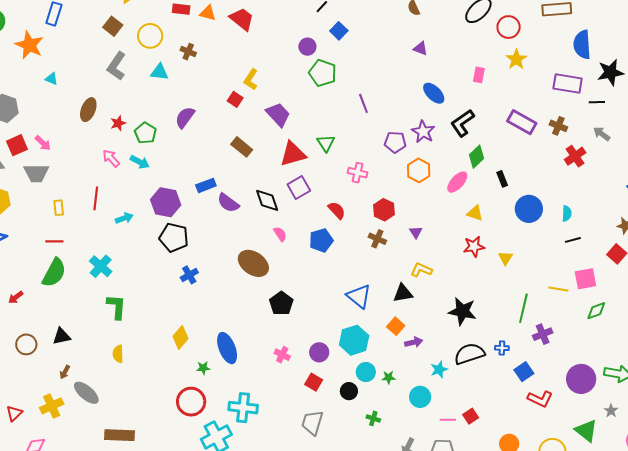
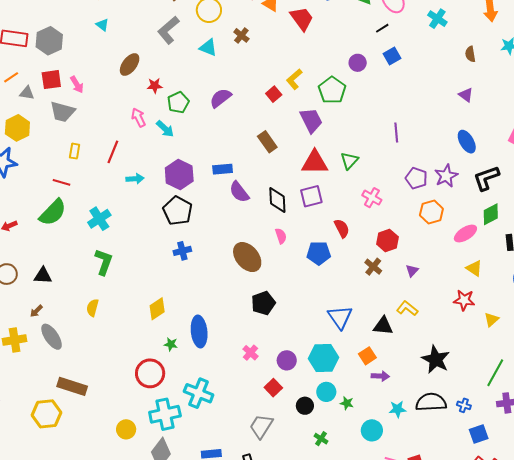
green pentagon: (323, 73) -> (332, 90), moved

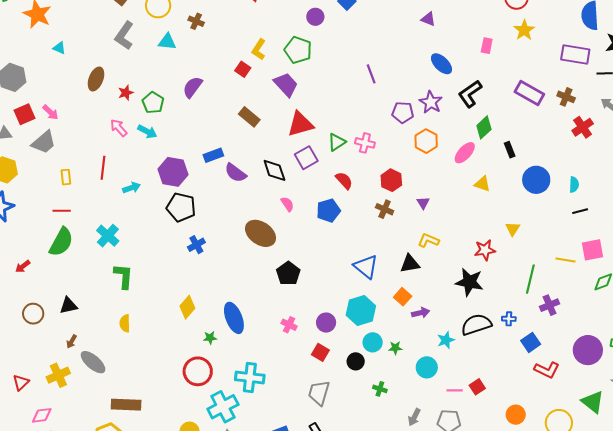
gray trapezoid: (62, 112) -> (44, 142), turned -40
green triangle: (349, 161) -> (337, 142), moved, turned 30
red star: (464, 300) -> (485, 250), moved

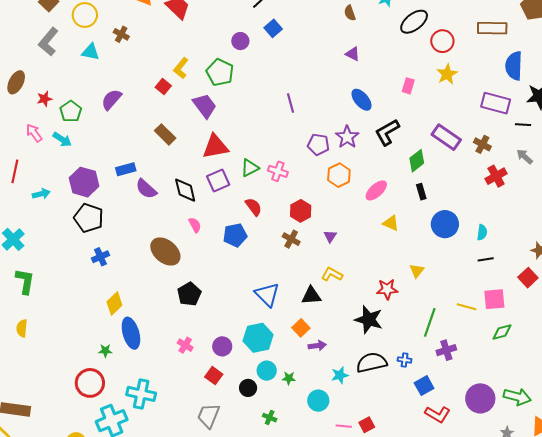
green diamond: (484, 127) -> (417, 161), moved
yellow diamond: (187, 307) -> (114, 303), moved

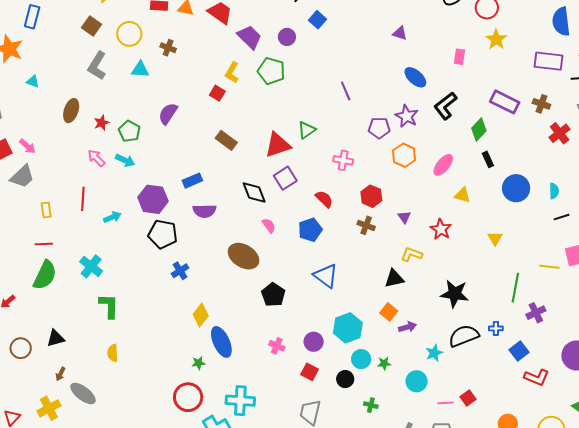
purple trapezoid: (205, 106) -> (249, 37), moved
green triangle: (250, 168) -> (307, 130), moved
purple semicircle: (146, 189) -> (205, 211), moved, turned -35
red star: (387, 289) -> (441, 229), moved, turned -30
blue triangle: (267, 295) -> (326, 276), moved

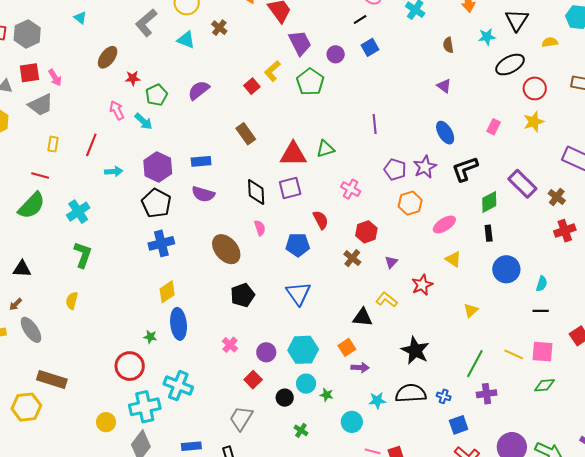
blue cross: (180, 271) -> (161, 243), size x1.4

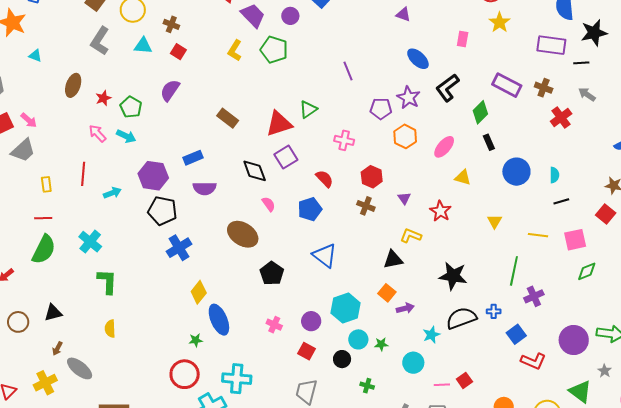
red square: (252, 86) -> (178, 52), moved
yellow line: (514, 354) -> (538, 235), moved

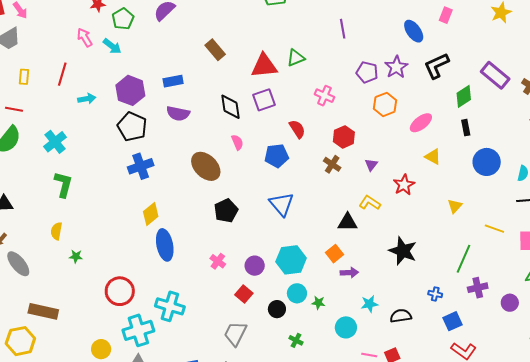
pink rectangle: (463, 39) -> (446, 15), moved
black semicircle: (461, 318) -> (401, 316), moved, size x0.7
green star: (196, 340) -> (76, 256), moved
purple circle: (574, 340) -> (510, 303), moved, size x0.6

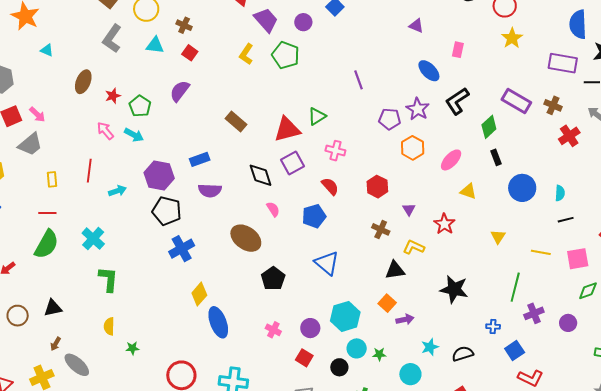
pink cross: (324, 96) -> (335, 151), moved
brown cross: (332, 164) -> (381, 229), moved

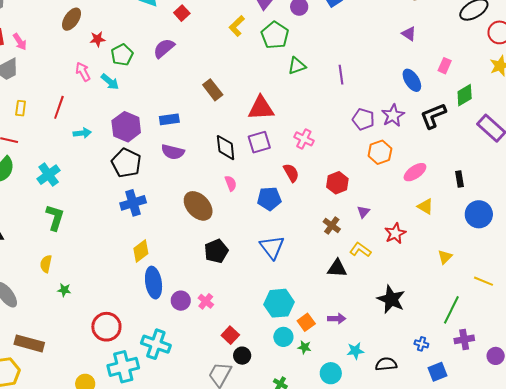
green triangle: (317, 116) -> (297, 66), moved
green diamond: (489, 127) -> (465, 95), moved
orange square: (387, 303) -> (306, 322), moved
purple circle: (310, 328) -> (181, 301), moved
black circle: (339, 367) -> (242, 356), moved

